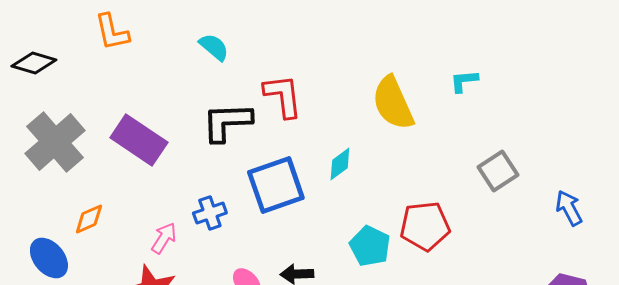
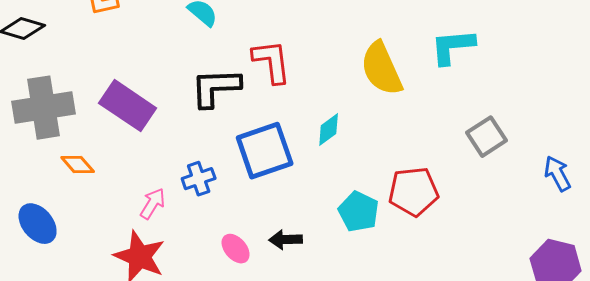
cyan L-shape: (464, 81) -> (453, 47), size x1.6
gray cross: (55, 142) -> (44, 108), turned 32
orange diamond: (89, 219) -> (78, 165), moved, turned 72

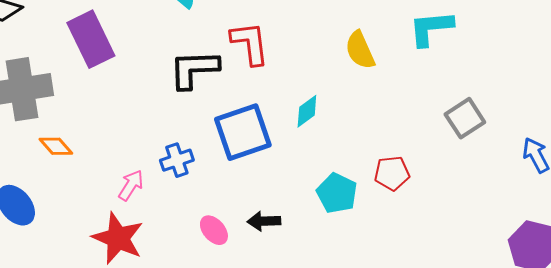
yellow semicircle: (382, 69) -> (360, 50), size x0.7
purple rectangle: (128, 106) -> (91, 39), moved, turned 30
red pentagon: (414, 192) -> (392, 173), size x0.7

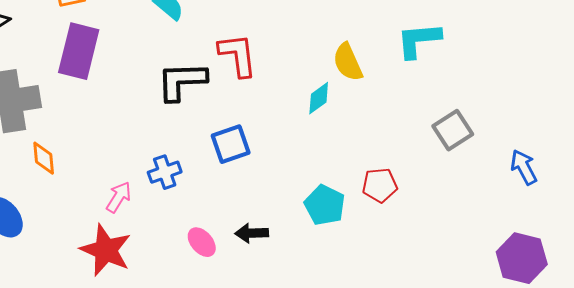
purple rectangle: (91, 39) -> (79, 51), turned 40
cyan diamond: (307, 111) -> (319, 98), moved
blue square: (243, 132) -> (231, 144), size x0.7
orange diamond: (56, 146) -> (44, 158), turned 36

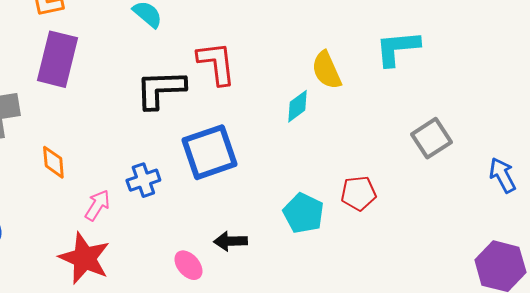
blue square: (231, 144) -> (209, 152), size x1.4
orange diamond: (44, 158) -> (53, 162), moved
pink ellipse: (202, 242) -> (188, 265), moved

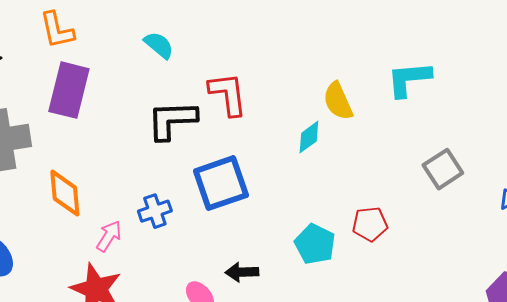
orange diamond: (53, 162) -> (65, 193), size x1.4

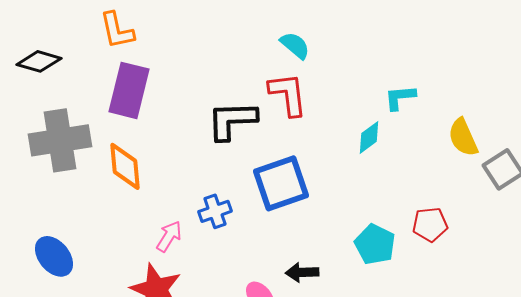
cyan semicircle: (159, 45) -> (295, 45), moved
cyan L-shape: (409, 79) -> (400, 97), moved, size x0.7
yellow semicircle: (338, 101) -> (463, 137), moved
orange diamond: (65, 193) -> (125, 166), moved

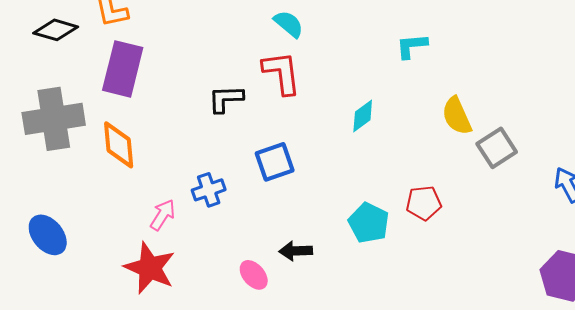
black diamond: (39, 61) -> (56, 30), moved
cyan L-shape: (400, 97) -> (412, 46), moved
black L-shape: (232, 120) -> (226, 99), size x0.7
blue square: (281, 183) -> (275, 162), size x0.7

